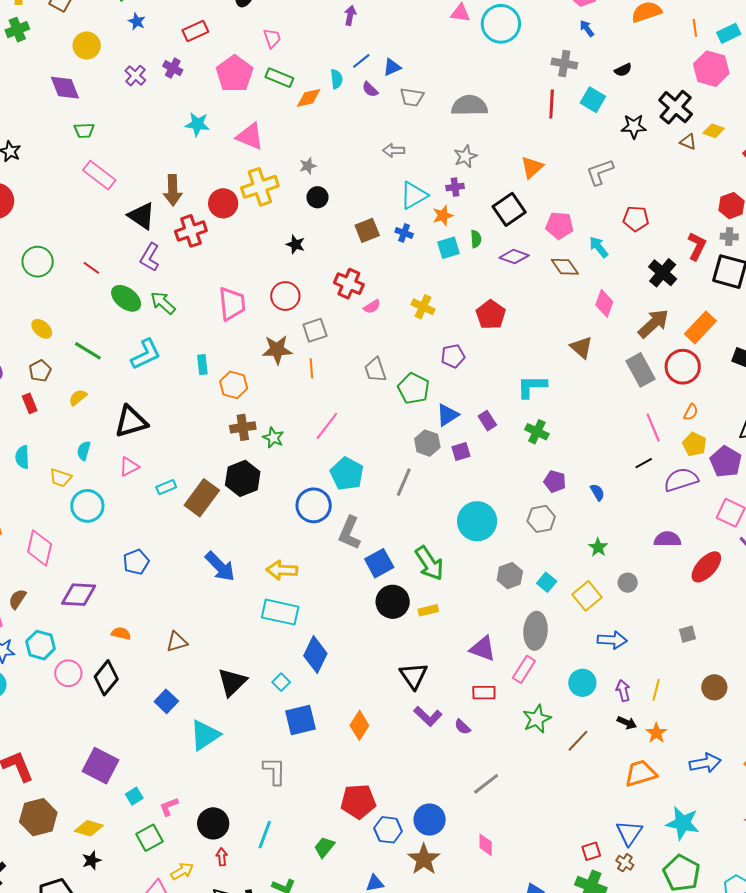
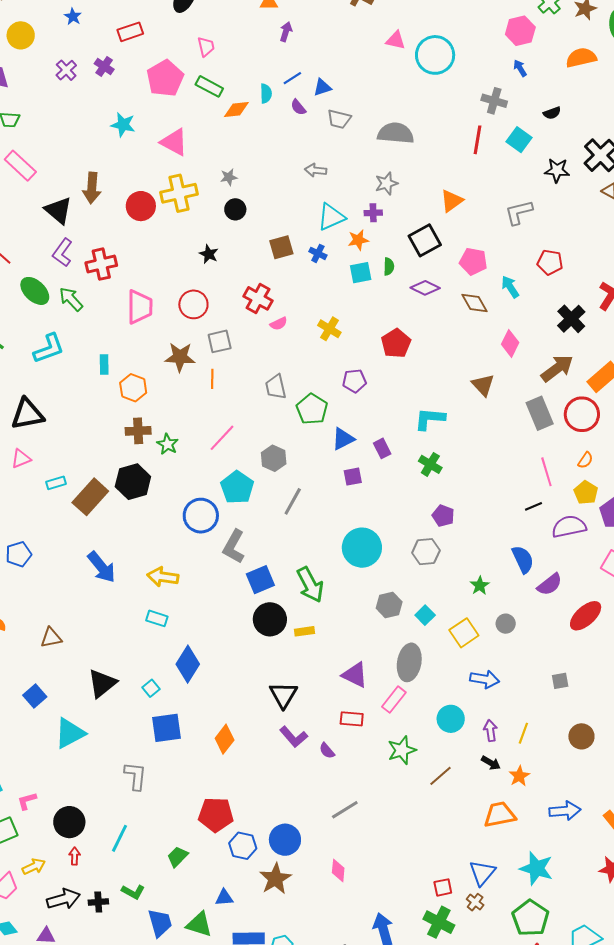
red cross: (191, 231) -> (101, 264), moved
gray hexagon: (427, 443) -> (274, 458), moved
blue semicircle: (597, 492) -> (523, 559), moved, size x1.6
purple semicircle: (667, 539) -> (550, 584), turned 136
cyan rectangle: (280, 612) -> (157, 618), size x0.6

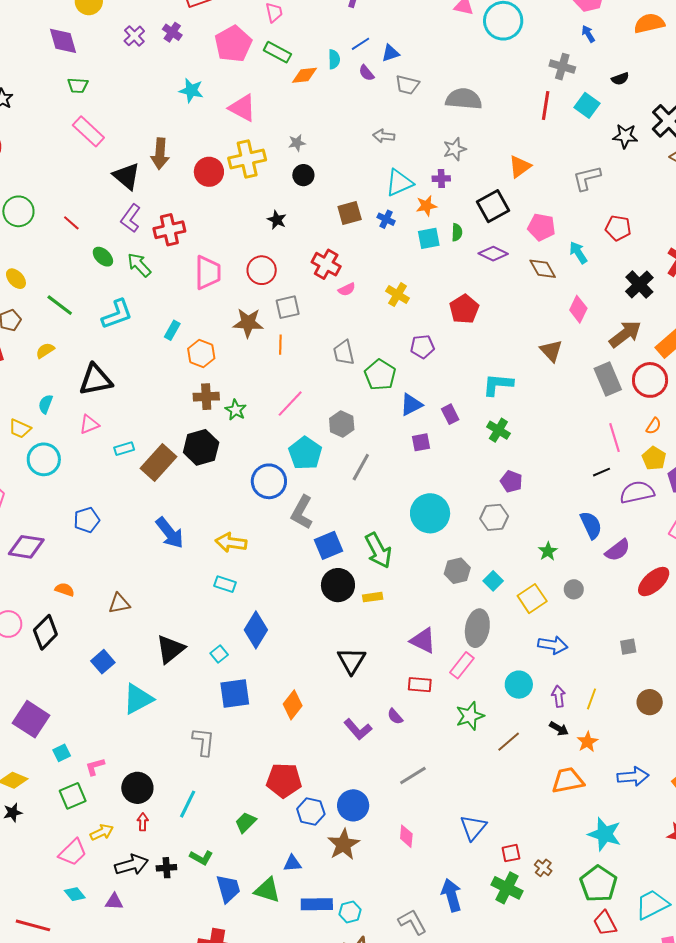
green ellipse: (35, 291) -> (103, 257), size x0.7
cyan rectangle: (104, 364) -> (172, 330), turned 30
purple L-shape: (294, 737) -> (358, 729), moved
blue triangle: (482, 873) -> (473, 828), moved

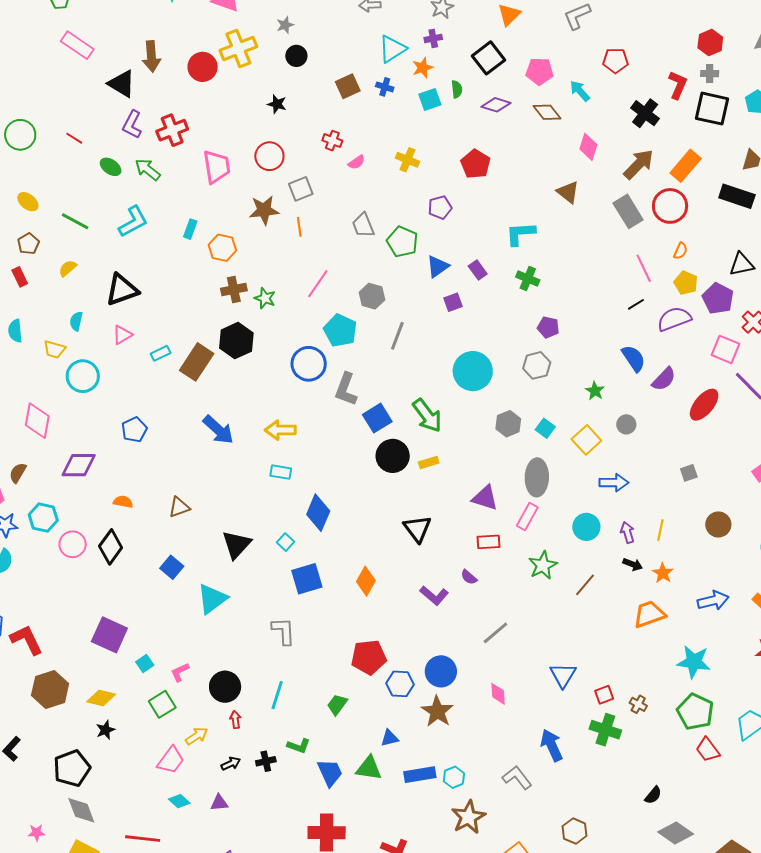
red cross: (326, 264) -> (332, 141), size x0.7
black arrow: (132, 865) -> (231, 764), size x0.6

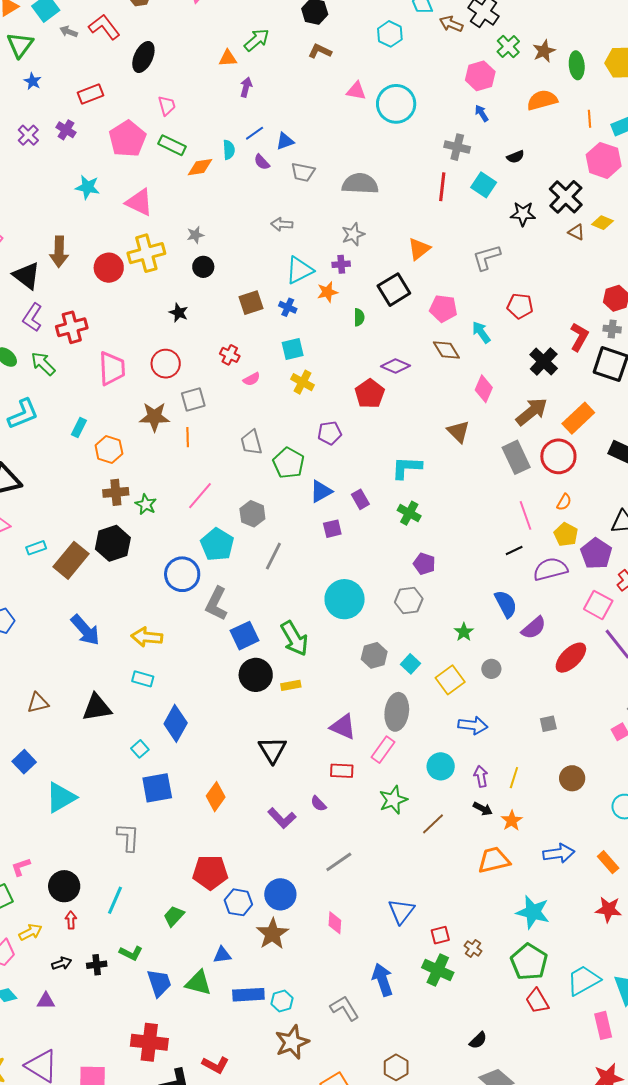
cyan square: (430, 99) -> (293, 349), moved
purple diamond: (496, 105) -> (395, 366), moved
black triangle: (237, 545) -> (97, 708), moved, turned 32

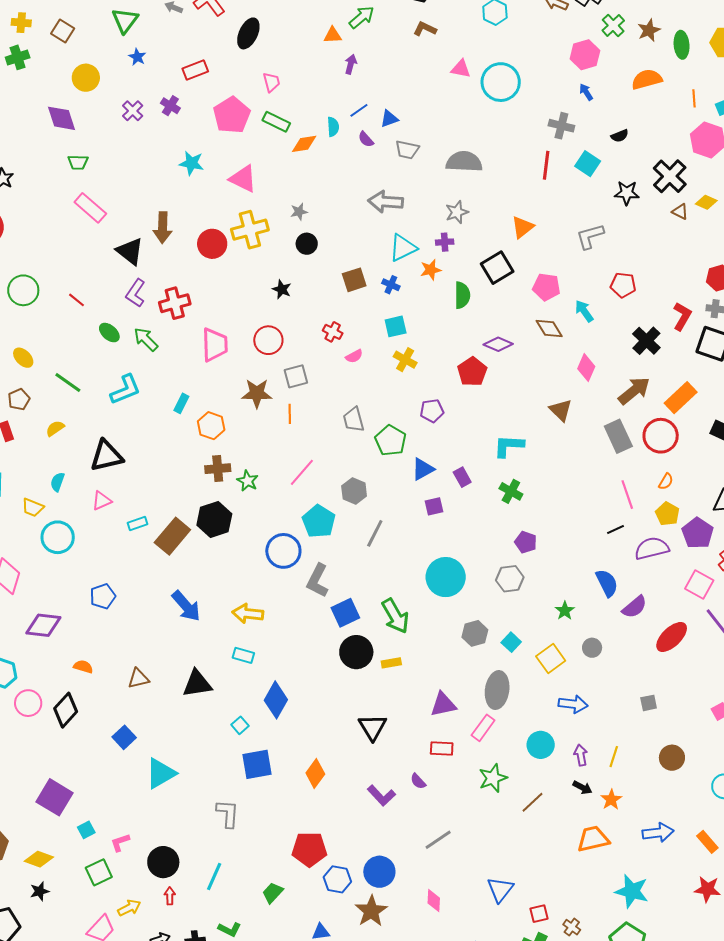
gray arrow: (282, 224) -> (386, 202), size x1.6
green semicircle: (359, 317) -> (462, 295), size x1.5
purple triangle: (343, 727) -> (443, 704), turned -36

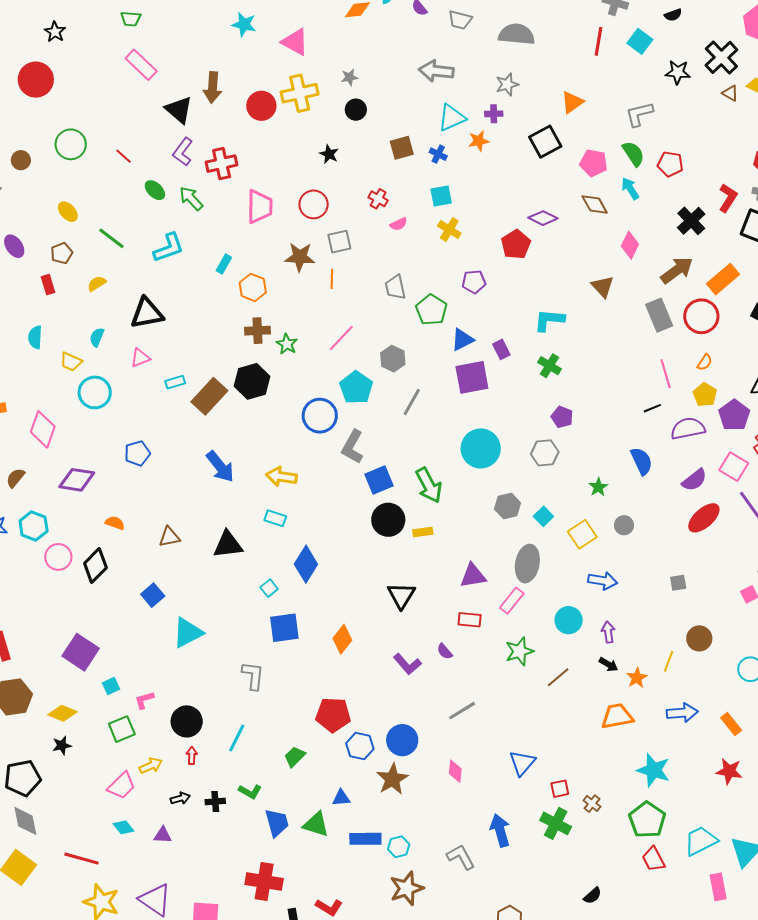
green semicircle: (462, 295) -> (633, 154), moved, turned -36
purple square: (434, 506) -> (472, 377), size x1.8
purple semicircle: (635, 607) -> (694, 480), moved
yellow line: (614, 757) -> (669, 661), moved

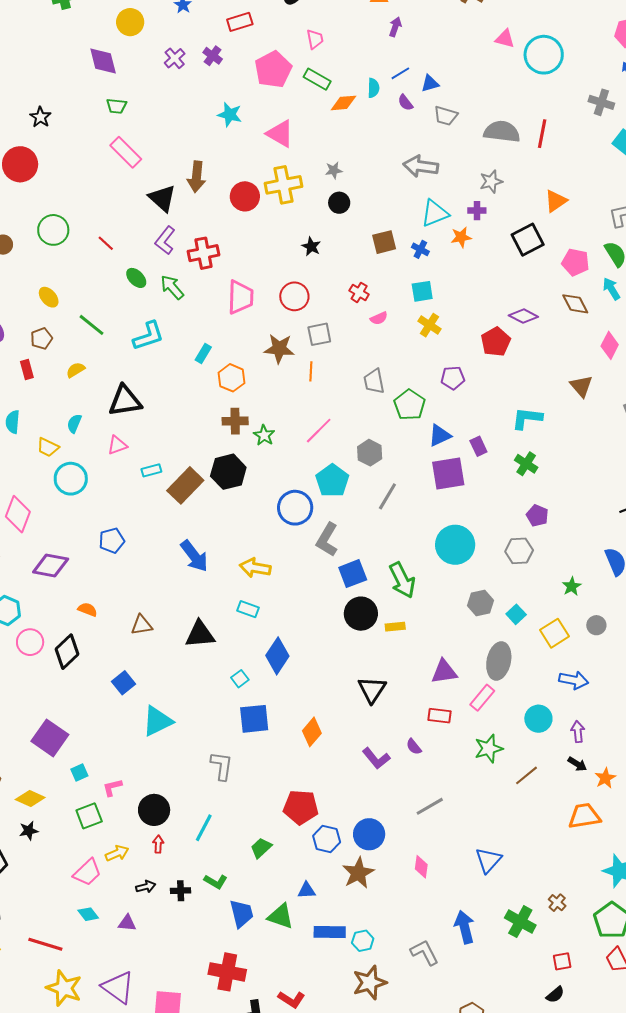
red line: (598, 41) -> (542, 134), moved
red square: (560, 789) -> (562, 961), moved

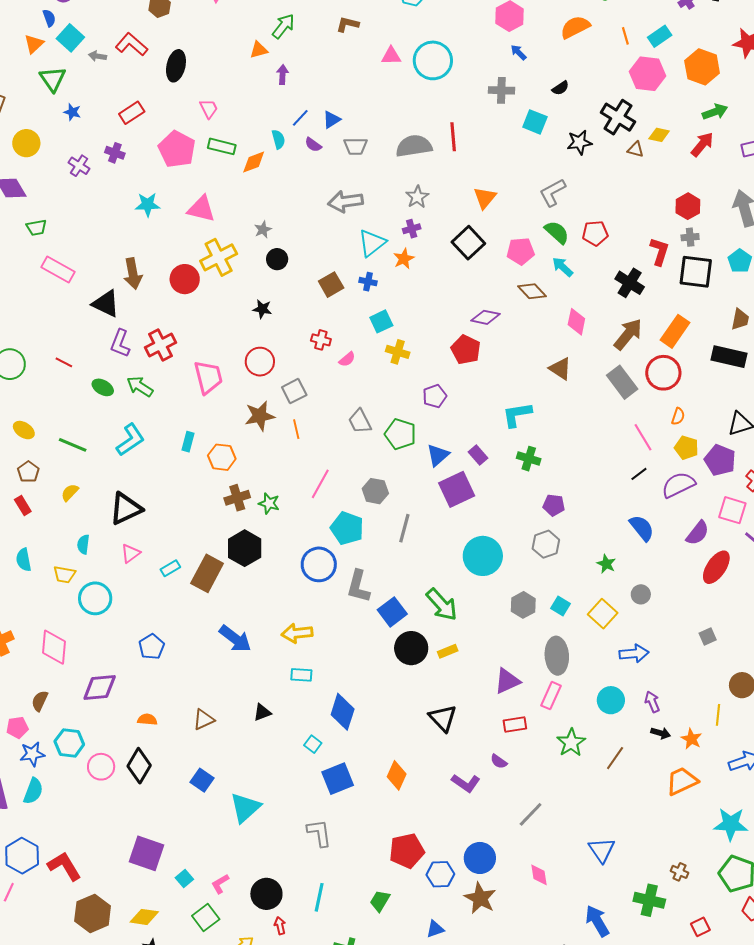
black triangle: (200, 634) -> (262, 712), size x0.6

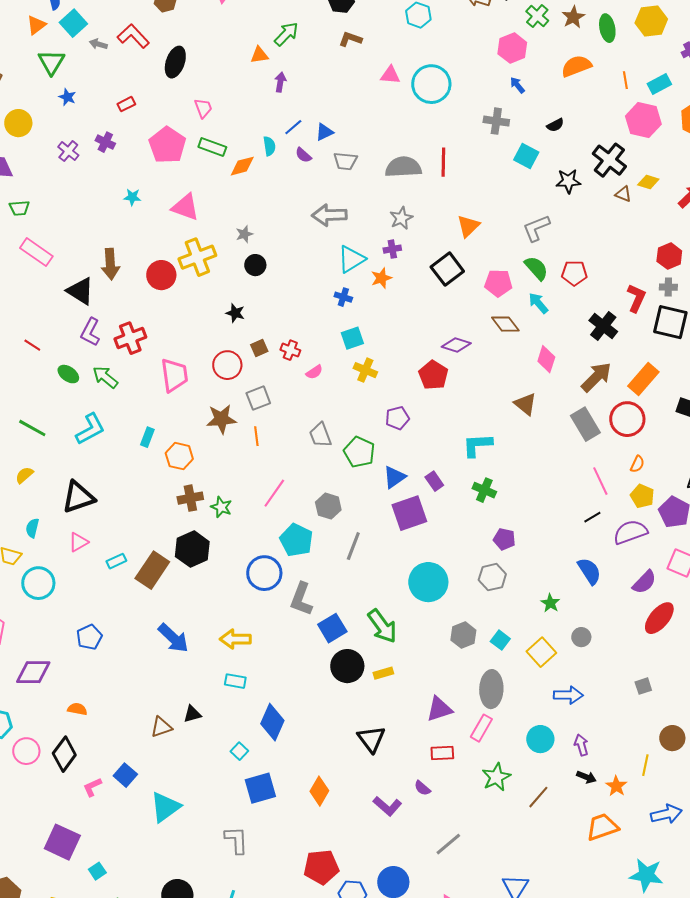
red rectangle: (132, 113) -> (126, 104), size x0.7
cyan star: (148, 205) -> (132, 197), size x0.7
brown square: (331, 285) -> (259, 348), moved, size x0.7
brown triangle: (204, 720) -> (161, 727), moved
pink L-shape: (220, 884) -> (92, 787), moved

